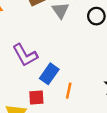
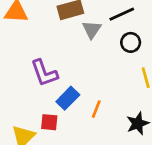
orange line: (69, 91) -> (96, 109), moved

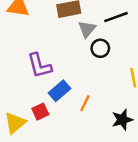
black circle: (131, 42) -> (100, 48), moved
red square: (49, 122) -> (40, 112), turned -35

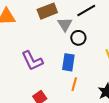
blue rectangle: (59, 91) -> (68, 62), moved, turned -30

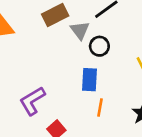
purple L-shape: (32, 61) -> (32, 101), moved, turned 90

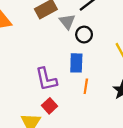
purple L-shape: (32, 101) -> (46, 79), moved, turned -70

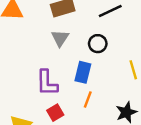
gray triangle: (67, 21) -> (60, 38), moved
red square: (49, 106) -> (55, 113), moved

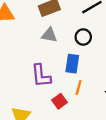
gray triangle: (60, 38) -> (49, 35), turned -49
red square: (55, 113) -> (59, 101), moved

